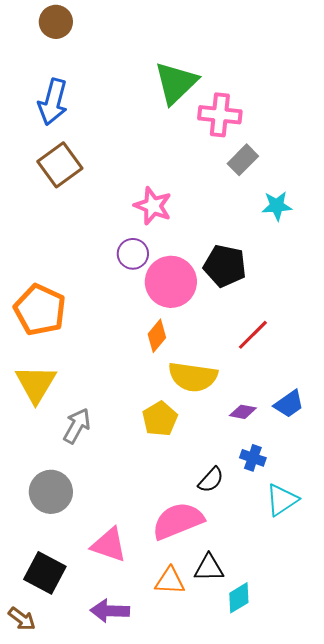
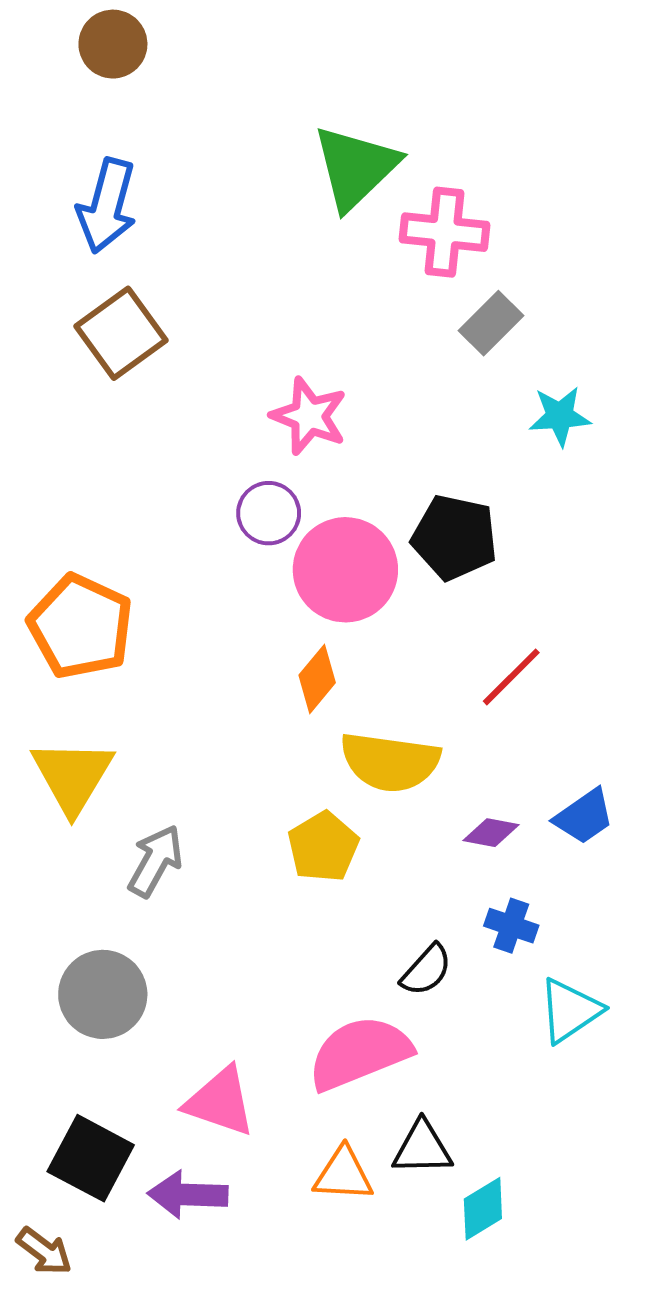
purple arrow: (110, 611) -> (188, 1195), moved

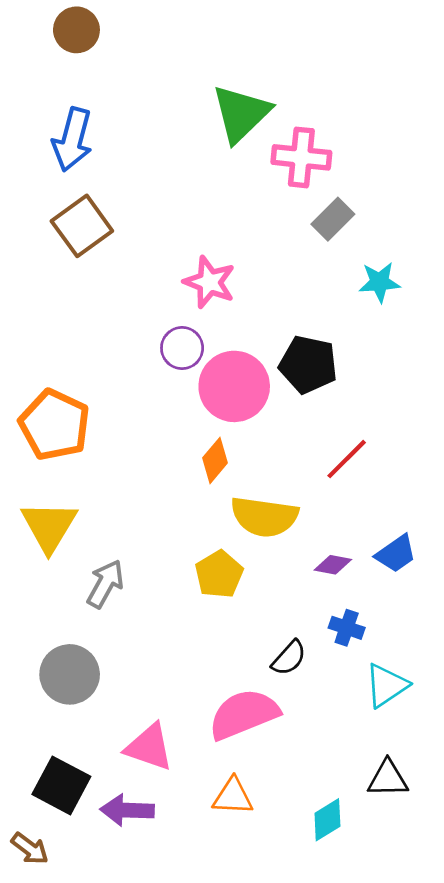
black triangle: (422, 1148) -> (388, 779), moved

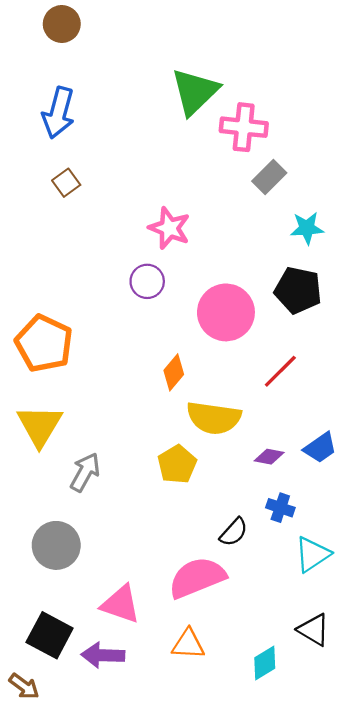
brown square: (82, 226) -> (66, 183), size x0.6
black pentagon: (308, 364) -> (298, 290), moved
pink circle: (234, 386) -> (226, 312), moved
black triangle: (388, 779) -> (314, 630), turned 32

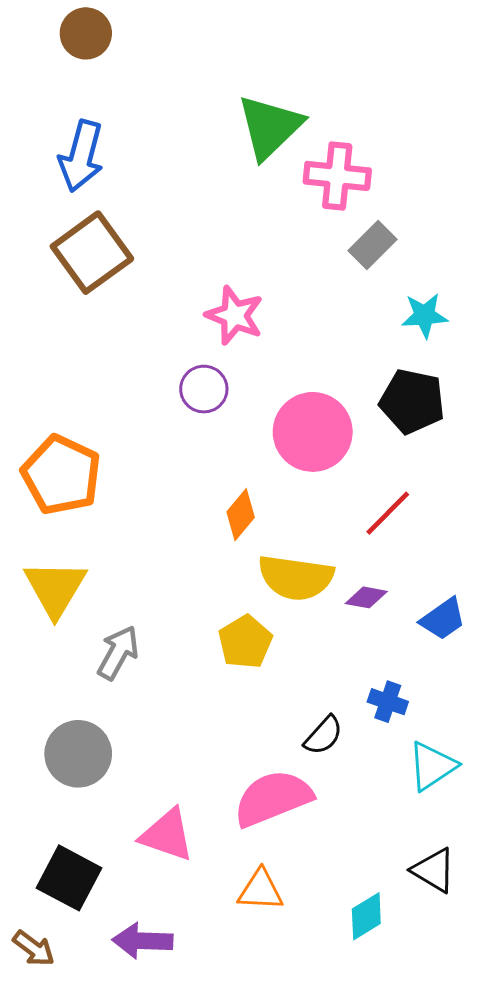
brown square: (66, 183) -> (92, 253), size x2.0
purple diamond: (269, 457) -> (366, 597), moved
purple arrow: (103, 655) -> (143, 941), moved

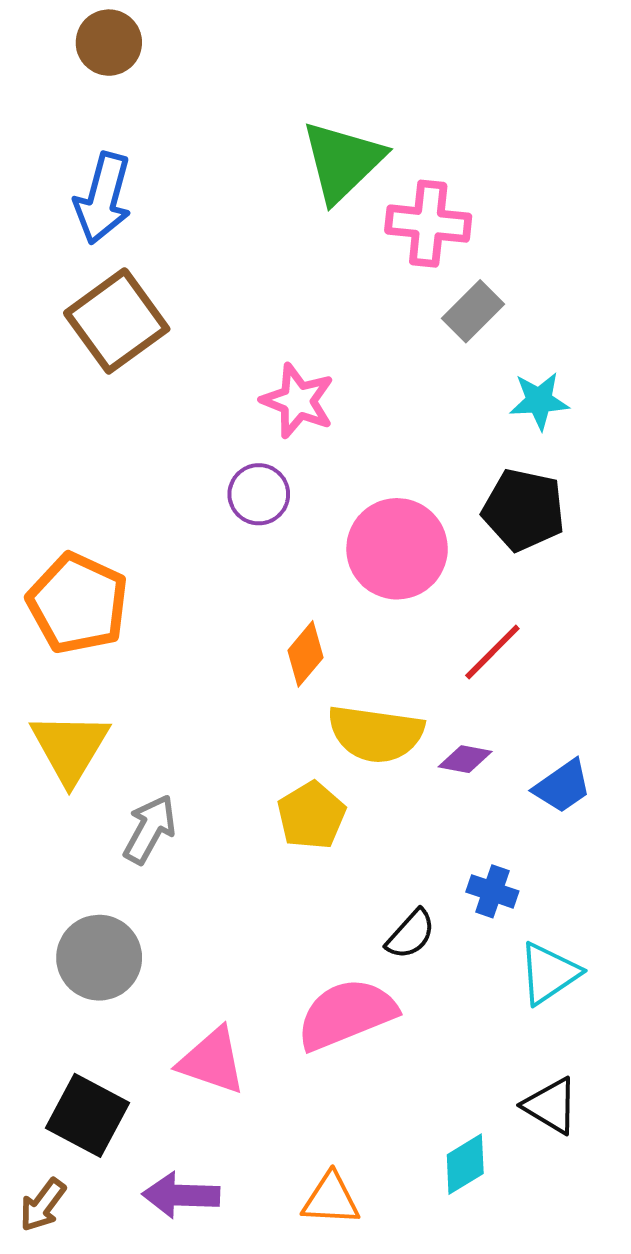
orange triangle: (261, 890) -> (331, 1199), moved
brown arrow: (34, 948) -> (43, 1205), turned 90

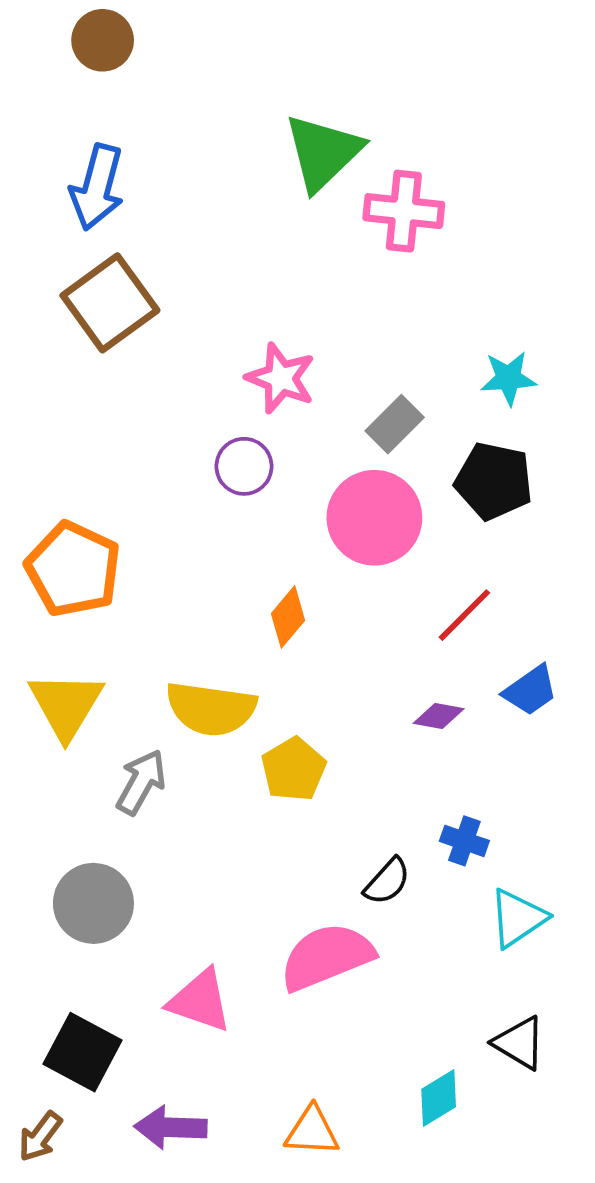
gray rectangle: (473, 311) -> (395, 424), moved
yellow semicircle: (376, 734) -> (211, 709), moved
blue trapezoid: (563, 786) -> (530, 690), moved

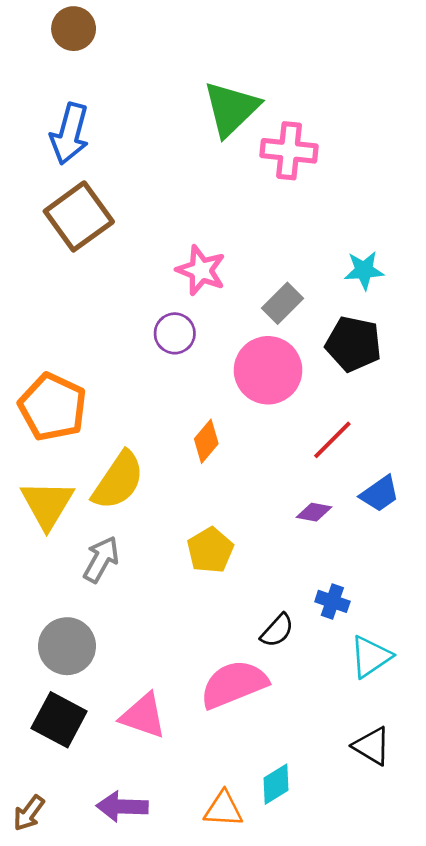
yellow semicircle: (211, 709) -> (118, 481), moved, turned -64
black square: (82, 1052) -> (59, 720), moved
cyan diamond: (439, 1098) -> (276, 784), moved

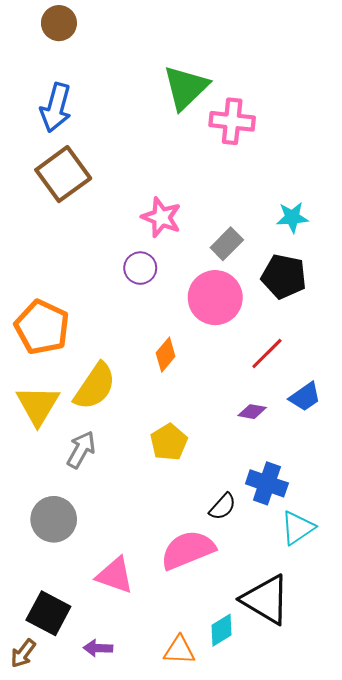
blue cross: (332, 601) -> (267, 483), size x1.5
black square: (59, 720) -> (48, 613), moved
black triangle: (372, 746) -> (266, 600), moved, size x1.6
purple arrow: (122, 806) -> (98, 648), size x0.7

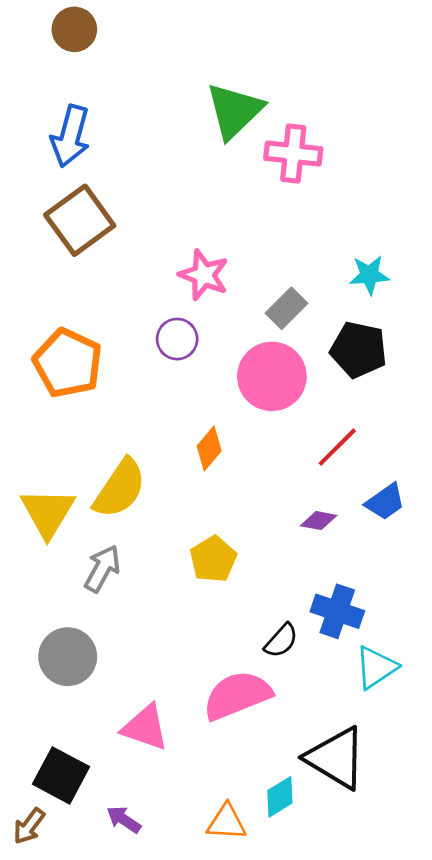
orange pentagon: (42, 327) -> (68, 363), moved
purple arrow: (98, 648) -> (124, 820), turned 32

